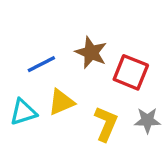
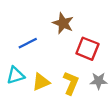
brown star: (91, 52) -> (63, 23), moved
yellow triangle: (61, 102) -> (41, 82), moved

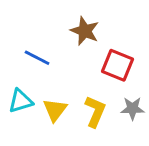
blue line: (28, 43) -> (37, 58), turned 54
yellow triangle: (41, 82) -> (55, 110), turned -30

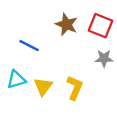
red square: (118, 65) -> (101, 26), moved
gray star: (132, 108) -> (104, 58), moved

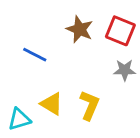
cyan triangle: (16, 79) -> (19, 119), moved
yellow triangle: (43, 87) -> (52, 104), turned -36

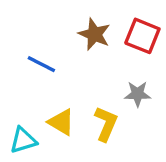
gray star: (125, 70) -> (137, 94), moved

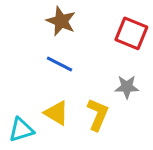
brown star: (94, 34) -> (61, 21), moved
blue line: (41, 64) -> (59, 64), moved

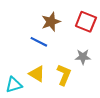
brown star: (61, 21) -> (51, 22), moved, turned 30

